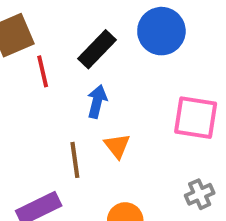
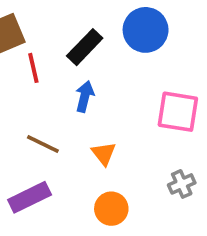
orange triangle: (117, 146) -> (104, 153), moved
brown line: (75, 160) -> (43, 144), moved, turned -56

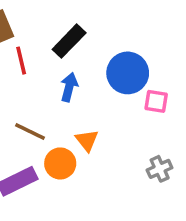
blue circle: (146, 30) -> (128, 73), moved
pink square: (178, 112) -> (156, 101), size x0.6
orange circle: (111, 209) -> (60, 163), moved

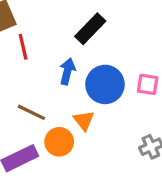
black rectangle: (69, 41) -> (90, 29), moved
blue circle: (128, 73) -> (105, 84), moved

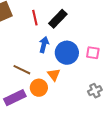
red line: (23, 47) -> (35, 18), moved

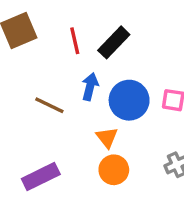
brown line: (22, 70) -> (49, 105), moved
orange circle: (39, 88) -> (114, 170), moved

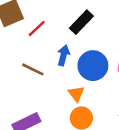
red line: (75, 41) -> (37, 29), moved, turned 60

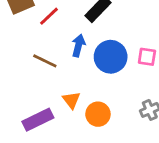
orange triangle: (76, 94) -> (71, 100), moved

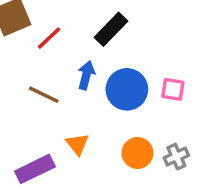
orange circle: (98, 114) -> (137, 153), moved

